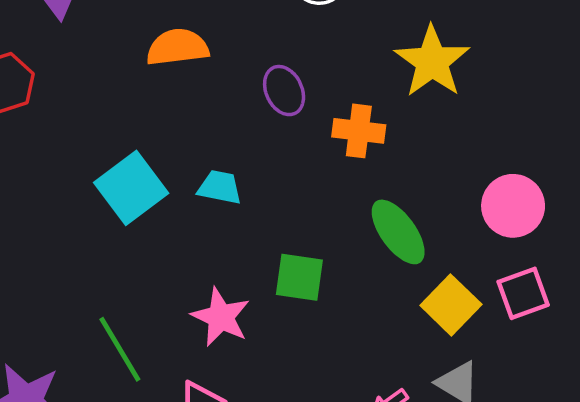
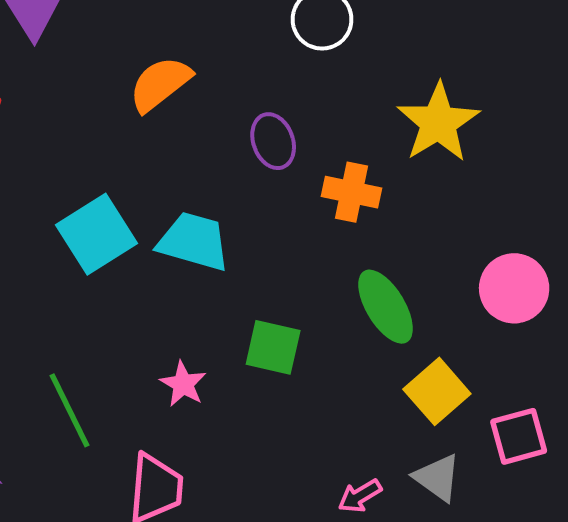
orange semicircle: (178, 47) -> (160, 84), turned -36
cyan trapezoid: (220, 187) -> (194, 241), size x1.5
pink square: (523, 293) -> (519, 436), moved
pink star: (221, 317) -> (183, 384), size x0.7

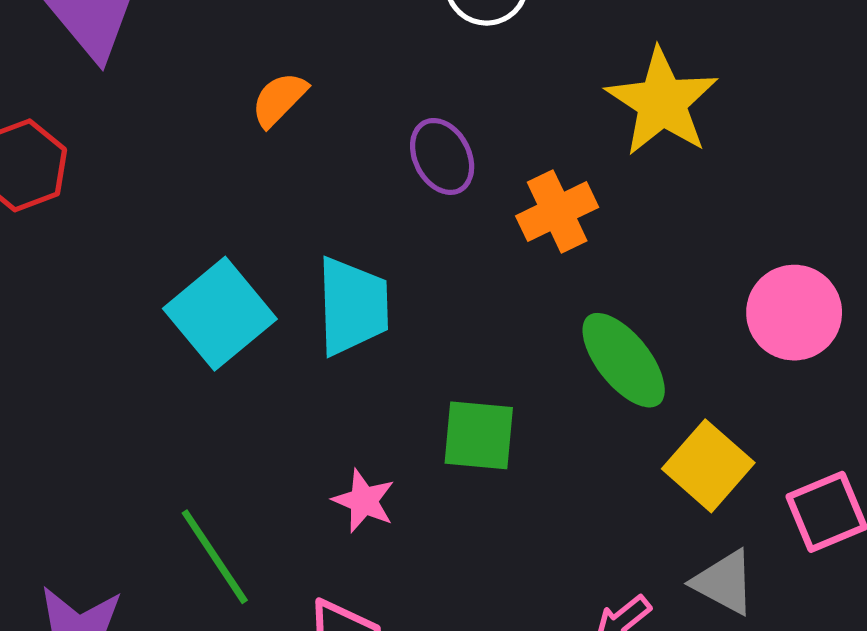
orange semicircle: (160, 84) -> (279, 99), size x0.7
orange cross: (351, 192) -> (557, 212), turned -30
cyan trapezoid: (194, 241) -> (353, 306), turned 80

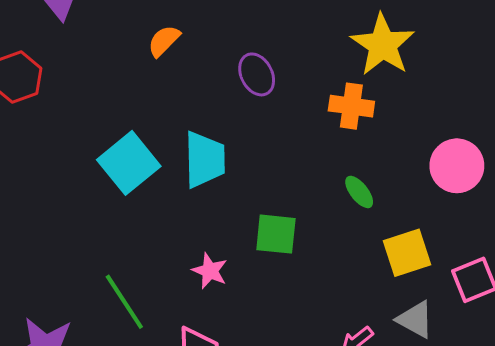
orange cross: (557, 212) -> (351, 106), moved, turned 33
green ellipse: (624, 360) -> (359, 192), size x0.6
yellow square: (708, 466) -> (407, 253), turned 30

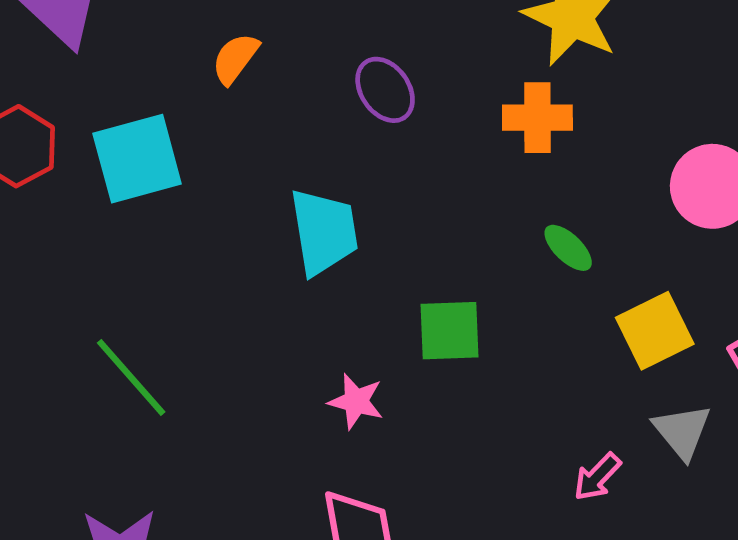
cyan square: (129, 163) -> (137, 159), moved, turned 32
green line: (124, 302) -> (131, 377), moved
gray triangle: (415, 319) -> (682, 431), turned 30

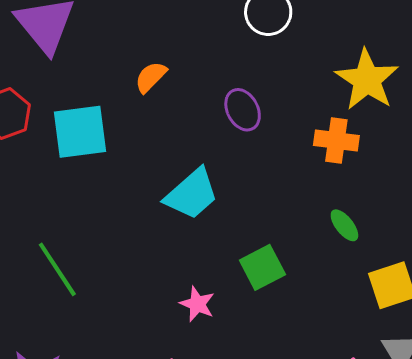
cyan trapezoid: (324, 232) -> (192, 194), turned 50
green square: (450, 331) -> (262, 267), turned -33

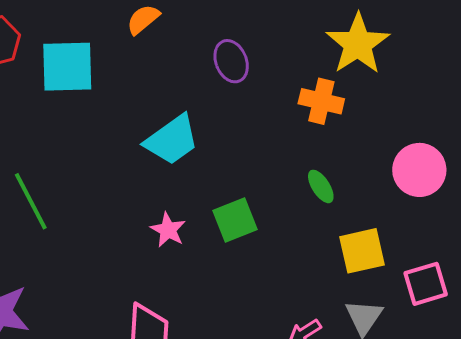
pink star: (197, 304) -> (168, 230), moved

